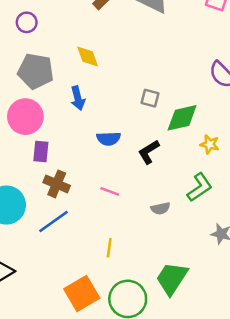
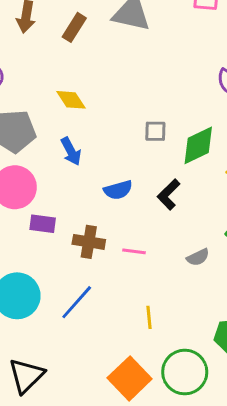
purple rectangle: (41, 151) -> (43, 224), turned -75
brown cross: (57, 184) -> (89, 242), moved

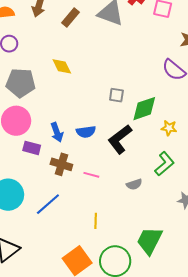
blue arrow: (71, 151) -> (57, 132), moved
black L-shape: (169, 194) -> (120, 139), size x1.4

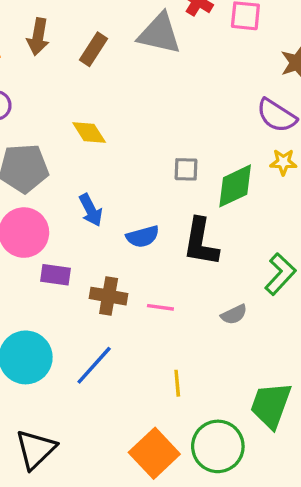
yellow star: (169, 128) -> (283, 162), moved
blue arrow: (57, 132) -> (91, 210), moved
black L-shape: (120, 139) -> (201, 242), turned -36

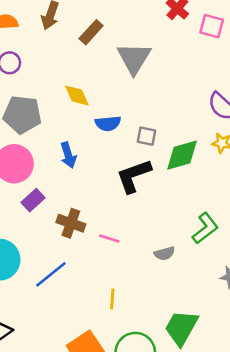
gray triangle: (159, 34) -> (134, 58), moved, turned 39
blue semicircle: (143, 237) -> (108, 123), moved
black L-shape: (201, 242) -> (134, 176), moved, turned 51
purple rectangle: (56, 275) -> (33, 200), turned -60

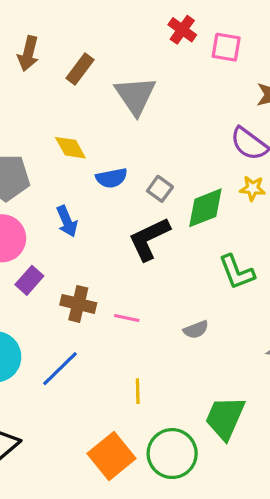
gray square: (146, 136) -> (160, 189), turned 30
green L-shape: (205, 228) -> (237, 272), moved, turned 112

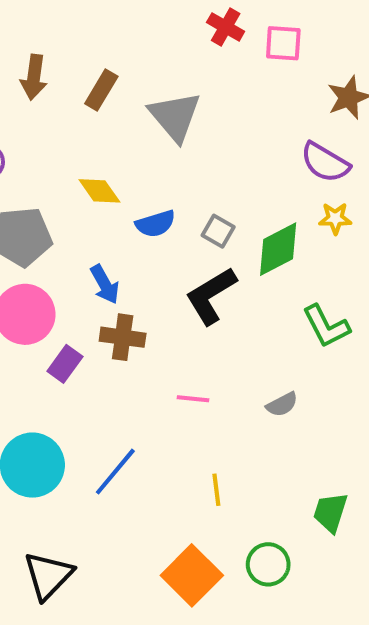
brown cross: (78, 304) -> (123, 337), moved
green trapezoid: (225, 418) -> (330, 512), size x0.7
green circle: (172, 454) -> (268, 564), size x0.7

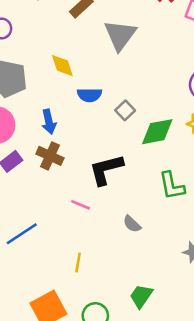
black L-shape: (211, 296) -> (106, 169), moved
gray semicircle: (282, 404) -> (132, 224), turned 54

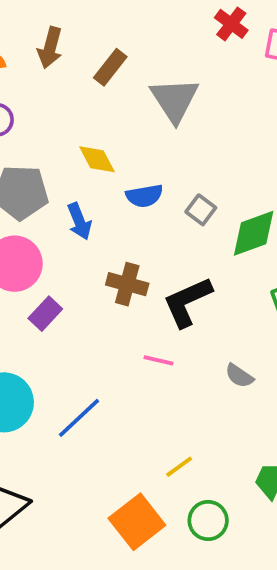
blue arrow: (49, 122) -> (79, 221), moved
brown cross: (50, 156) -> (127, 284), moved
yellow line: (78, 263) -> (179, 467), moved, turned 54

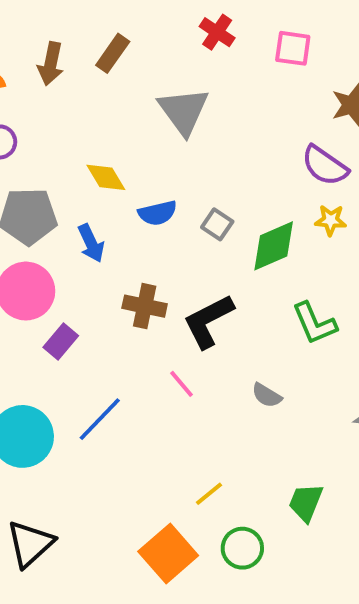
red cross: (231, 24) -> (217, 32), moved
brown rectangle: (110, 67) -> (113, 53), moved
pink line: (159, 360) -> (182, 384), turned 40
blue line: (79, 418) -> (100, 419), moved

